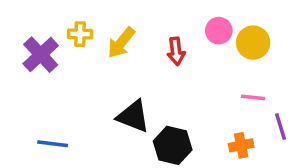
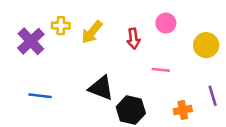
yellow circle: (253, 43) -> (206, 45), moved
pink line: (253, 97) -> (161, 70), moved
blue line: (53, 144) -> (40, 96), moved

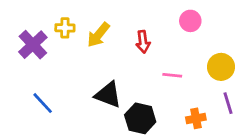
pink circle: (166, 23) -> (190, 21), moved
yellow circle: (206, 45) -> (221, 67), moved
blue line: (40, 96) -> (43, 103), turned 40

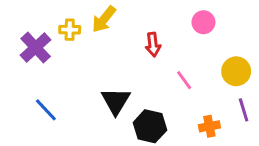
yellow arrow: (98, 35) -> (104, 19), moved
pink line: (172, 75) -> (184, 80), turned 48
black triangle: (108, 95) -> (116, 101), turned 40

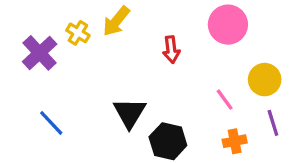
pink circle: (203, 22) -> (228, 25), size x1.5
yellow cross: (70, 30) -> (78, 33), turned 30
pink line: (184, 80) -> (225, 100), moved

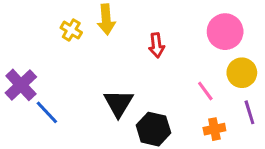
yellow arrow: (116, 21) -> (106, 19), turned -44
pink circle: (228, 25) -> (225, 32), moved
purple cross: (40, 53) -> (21, 85), moved

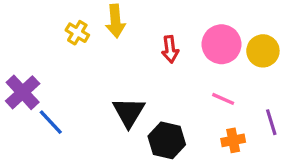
pink circle: (225, 32) -> (222, 44), moved
yellow circle: (242, 73) -> (263, 51), moved
pink line: (205, 91) -> (223, 99), turned -30

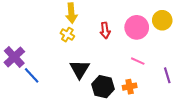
yellow cross: (77, 33) -> (67, 35), moved
yellow circle: (263, 51) -> (162, 20), moved
orange cross: (233, 140) -> (130, 87), moved

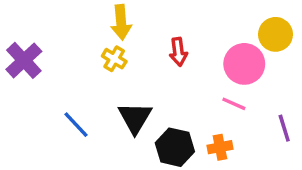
pink circle: (137, 27) -> (244, 64), moved
purple cross: (14, 57) -> (24, 60), moved
blue line: (32, 75) -> (76, 125), moved

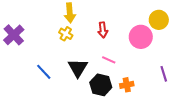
pink line: (234, 104) -> (109, 60), moved

